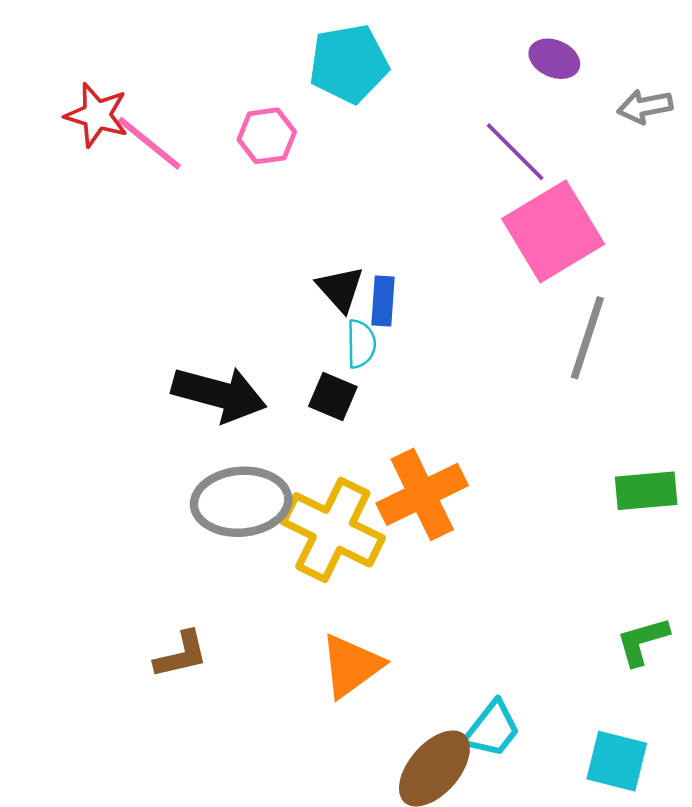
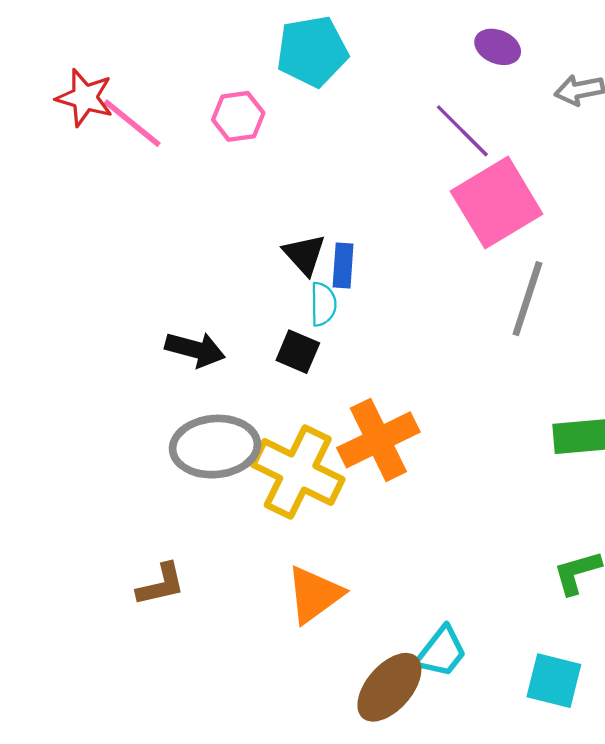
black arrow: (219, 394) -> (195, 349), size x0.7

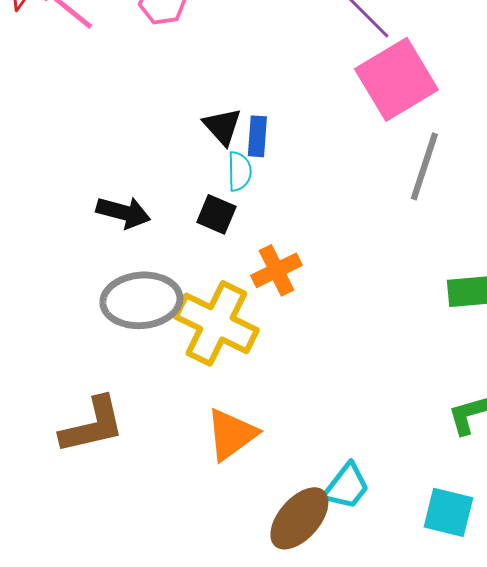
orange cross: (378, 440) -> (276, 270), moved, size x0.7
brown L-shape: (161, 585) -> (92, 425), size x1.5

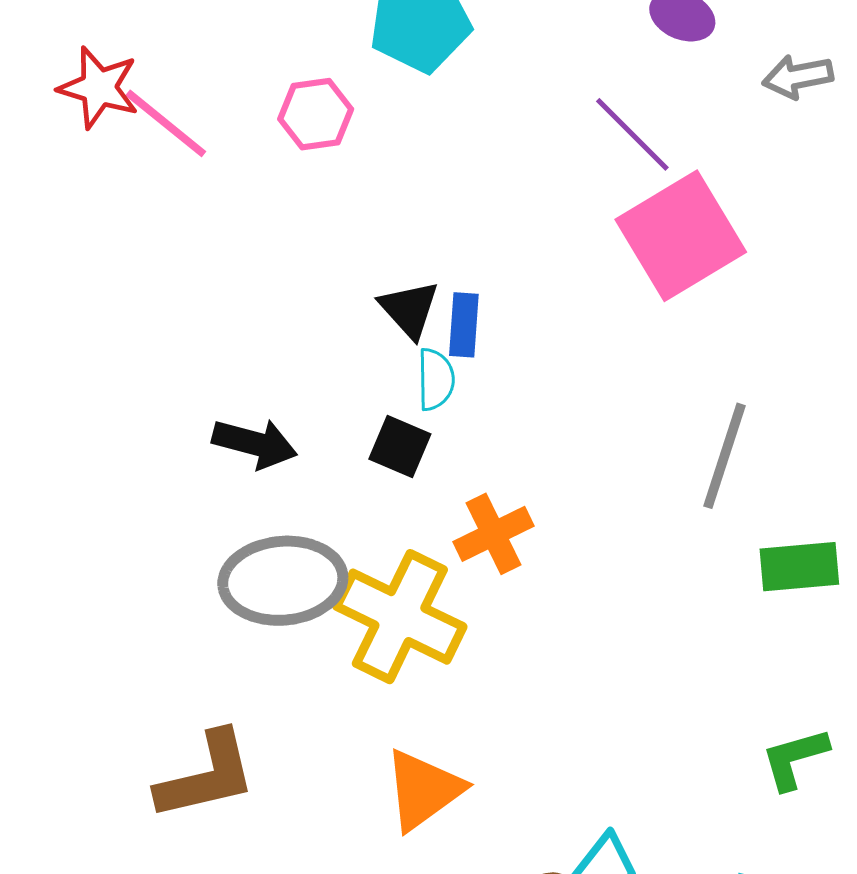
gray line: (424, 166) -> (724, 456), moved

